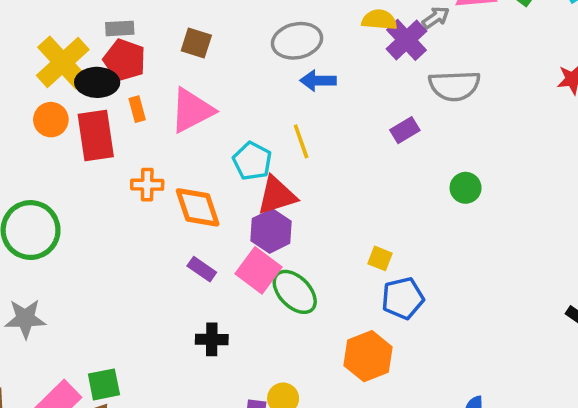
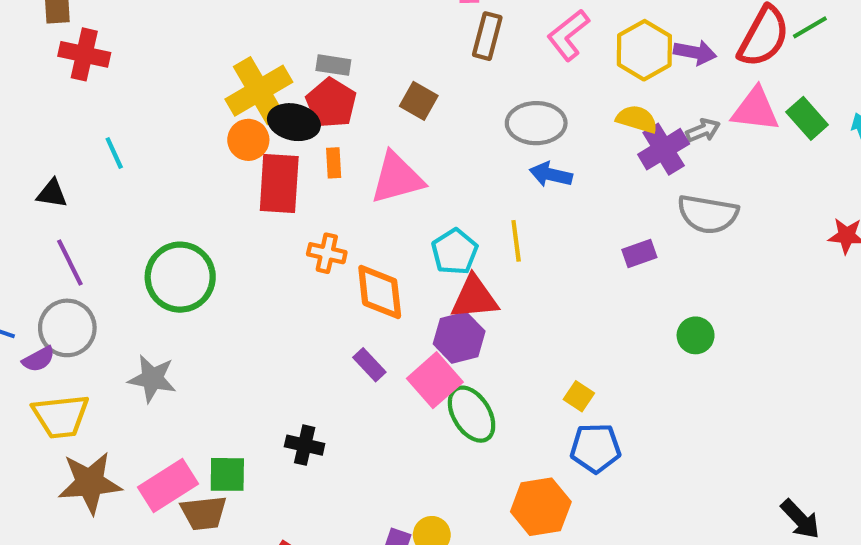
orange circle: (51, 120) -> (248, 140), moved
black cross: (212, 339) -> (305, 445), moved

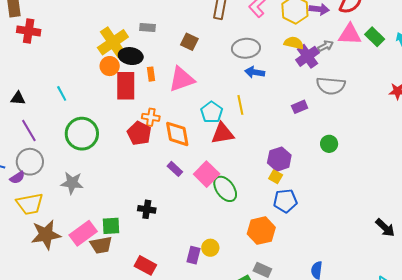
red pentagon: (331, 103) -> (139, 133), moved
cyan line: (114, 153) -> (62, 93), moved
purple hexagon: (459, 338) -> (279, 159), moved

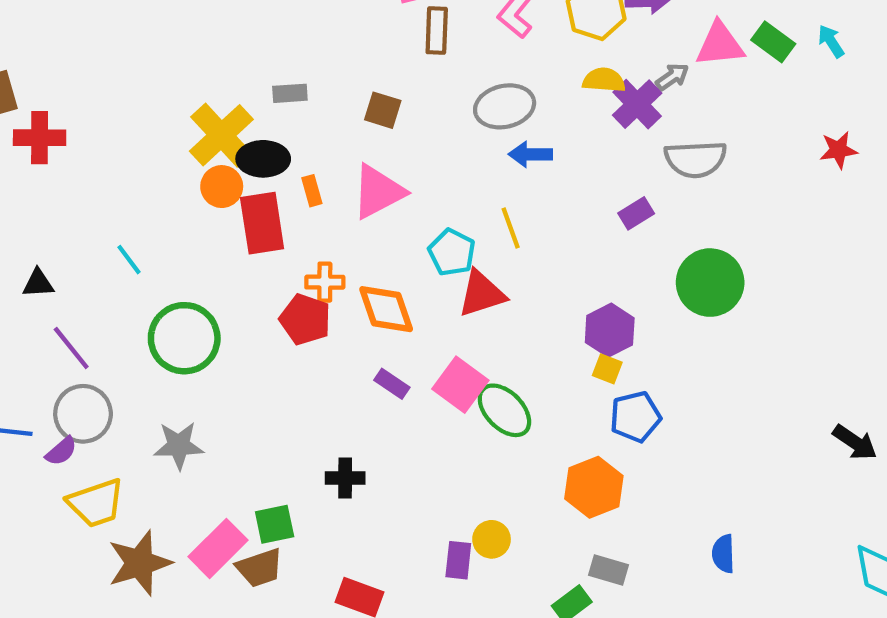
green circle: (329, 144) -> (710, 283), size x1.8

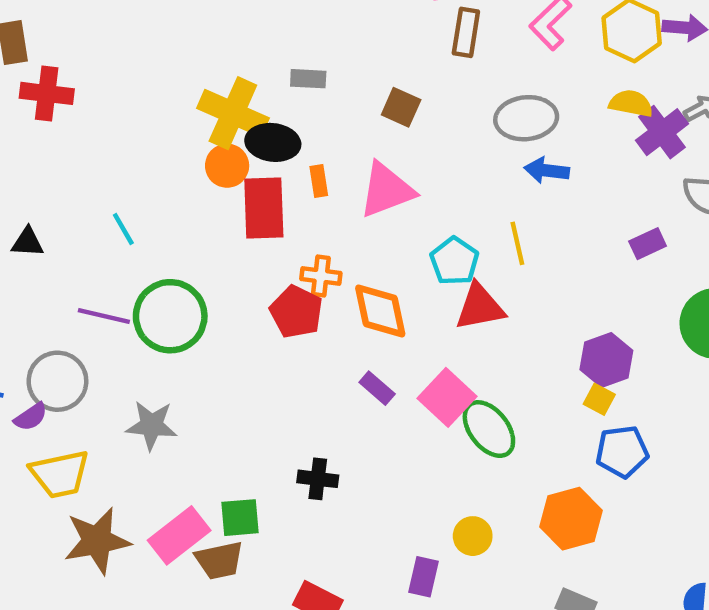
yellow cross: (221, 135) -> (233, 113), turned -30
purple line: (71, 348) -> (104, 316), moved, turned -45
yellow circle: (492, 539) -> (473, 536), moved

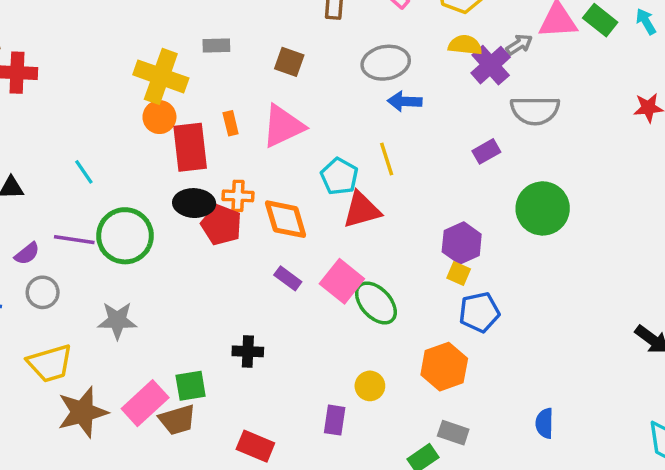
black ellipse: (273, 142) -> (194, 203), moved
gray circle: (57, 381) -> (43, 292), size x0.7
purple semicircle: (31, 417) -> (27, 254), moved

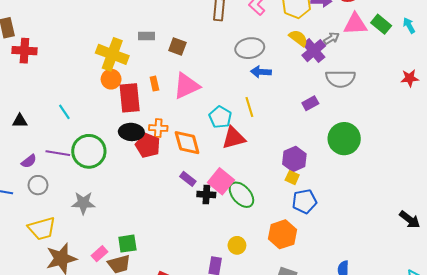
yellow semicircle: (465, 45) -> (298, 38), turned 30
brown square: (289, 62) -> (177, 47), moved
black cross: (248, 351) -> (206, 194), moved
pink rectangle: (145, 403) -> (100, 254), size x0.6

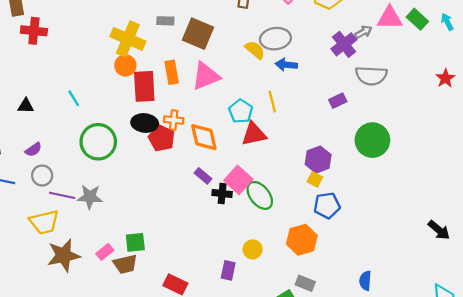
yellow semicircle: (298, 38) -> (255, 50), moved
brown square: (177, 47) -> (198, 34), size x1.6
red star: (410, 78) -> (445, 78), turned -30
orange rectangle: (154, 84) -> (172, 72), size x1.5
purple line: (58, 153) -> (62, 195), moved

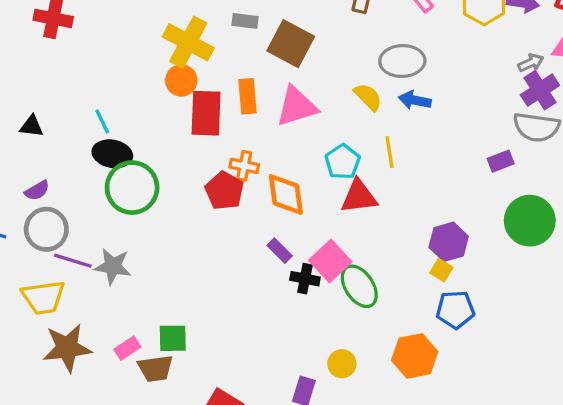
purple cross: (344, 44) -> (540, 90), moved
yellow semicircle: (255, 50) -> (368, 97), moved
purple rectangle: (338, 101) -> (501, 161), moved
black ellipse: (145, 123) -> (112, 154), moved
gray circle: (42, 176) -> (46, 229), size x1.4

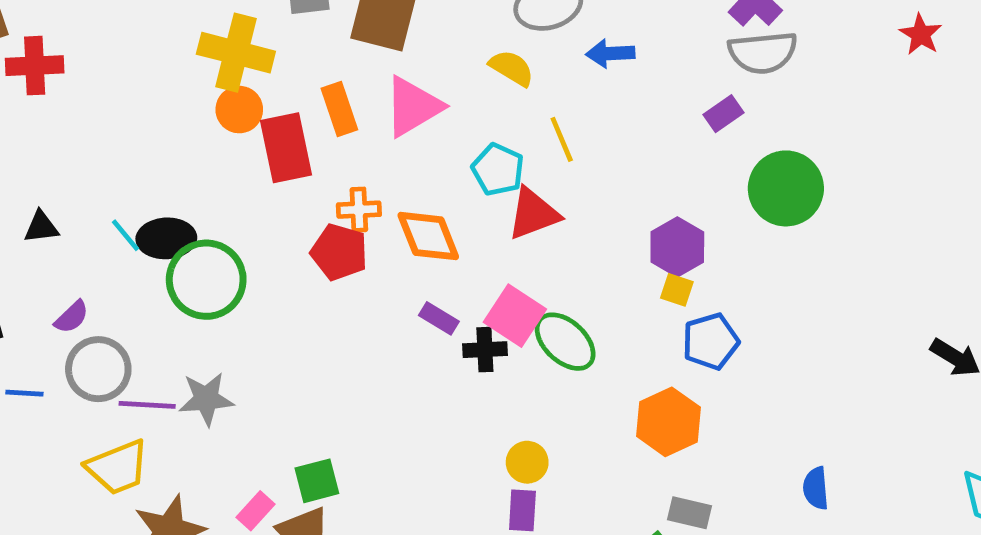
blue arrow: (415, 100) -> (610, 53), moved
cyan line: (102, 121) -> (125, 235), moved
yellow circle: (342, 364) -> (527, 462), moved

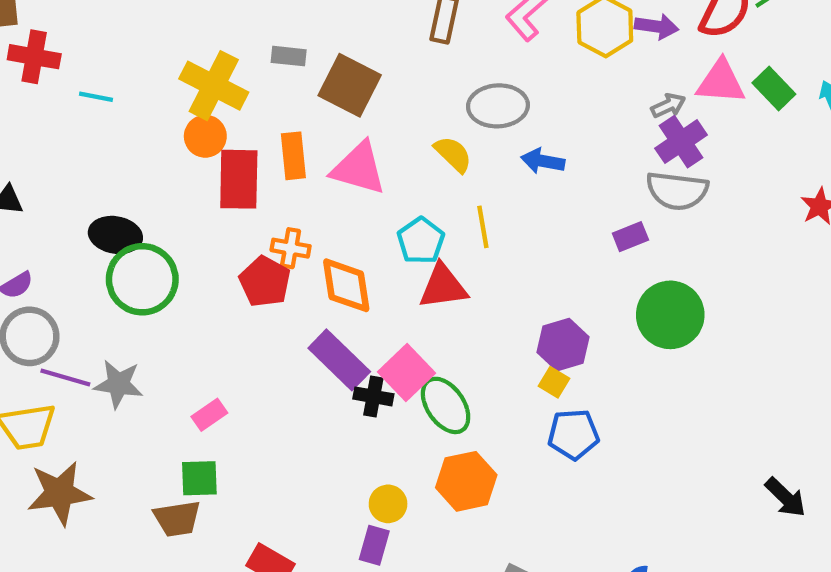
pink triangle: (413, 106) -> (359, 168), turned 34
cyan line: (125, 235) -> (96, 97), moved, turned -52
purple rectangle: (439, 318) -> (339, 360), size x1.8
orange hexagon: (669, 422) -> (466, 481), moved
pink rectangle: (255, 511) -> (209, 415), moved

